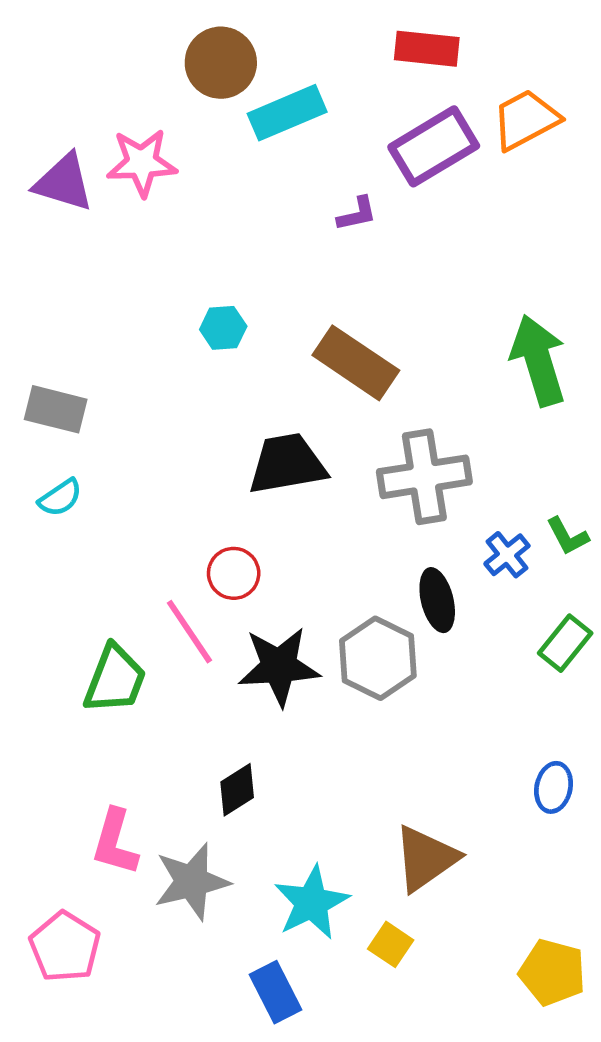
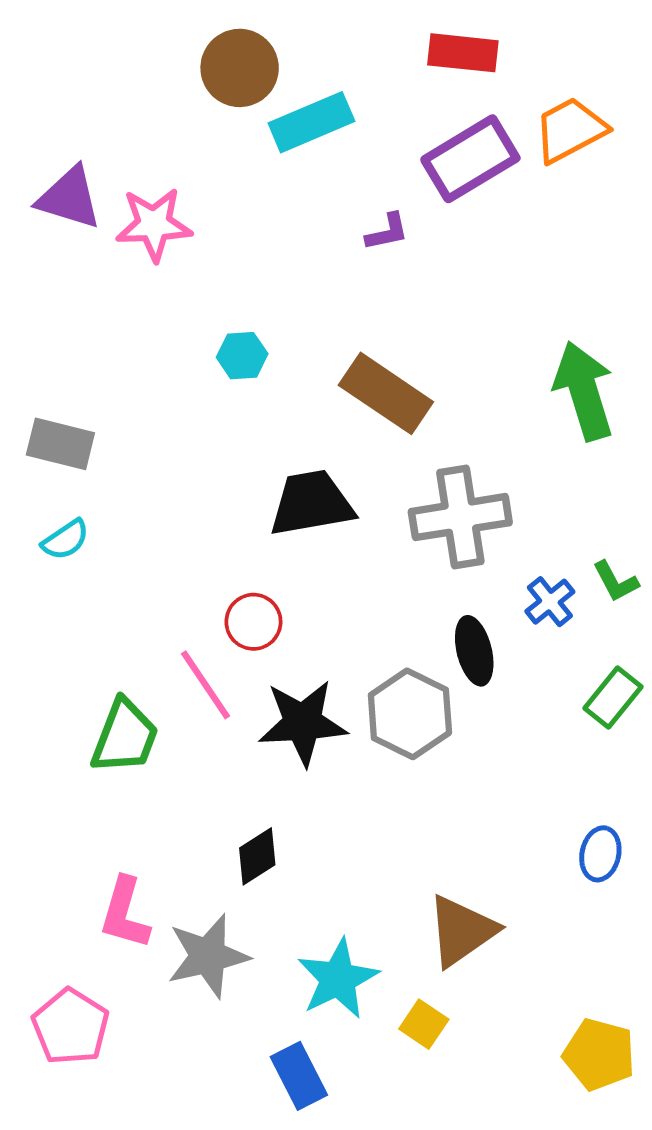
pink star: (142, 163) -> (154, 224), moved

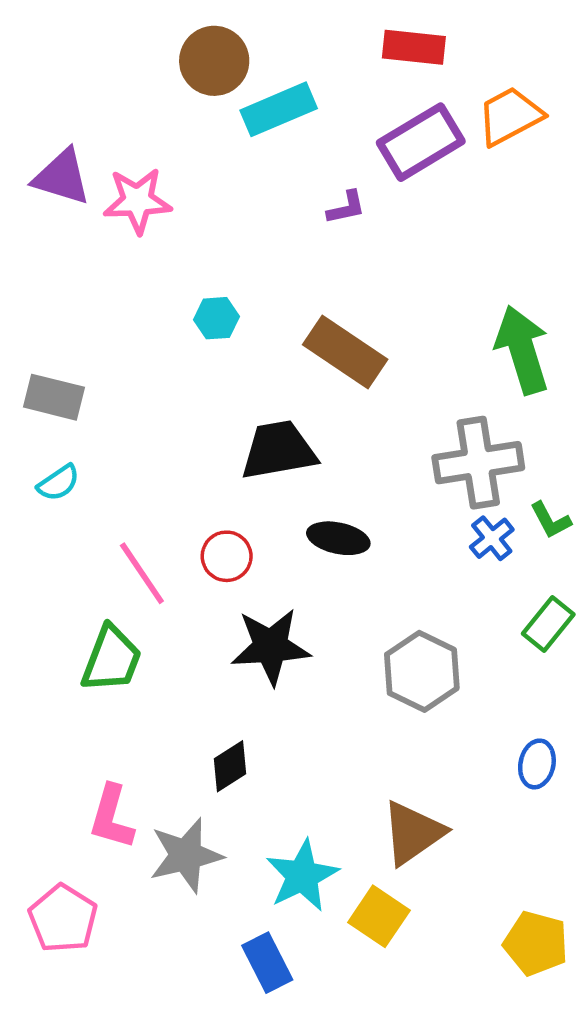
gray cross: (460, 517) -> (478, 463), moved
black ellipse: (474, 651) -> (338, 538), moved, turned -64
pink line: (206, 685) -> (142, 573), moved
gray hexagon: (410, 714) -> (422, 671), moved
yellow square: (424, 1024) -> (379, 916), size x1.4

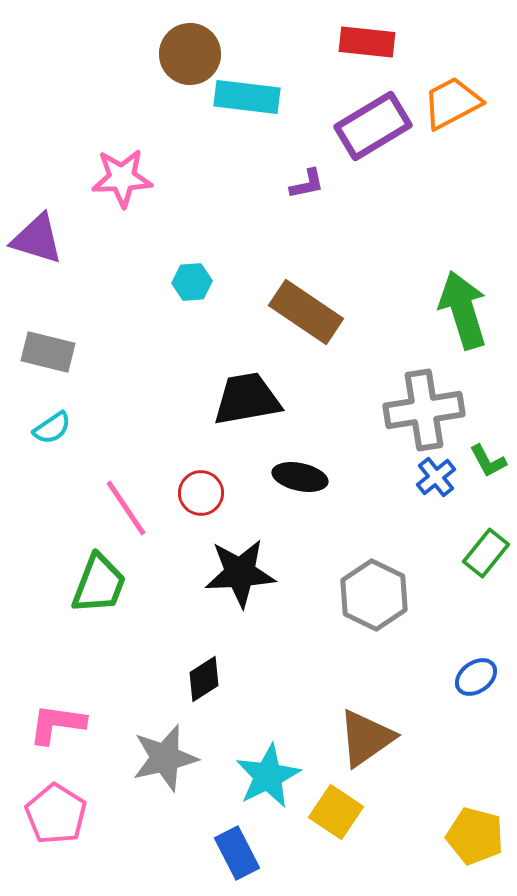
cyan rectangle: (279, 109) -> (247, 97), turned 30
purple triangle: (62, 177) -> (37, 239), moved
blue ellipse: (537, 764) -> (476, 677), turned 42
pink L-shape: (111, 817) -> (57, 724), moved, turned 82

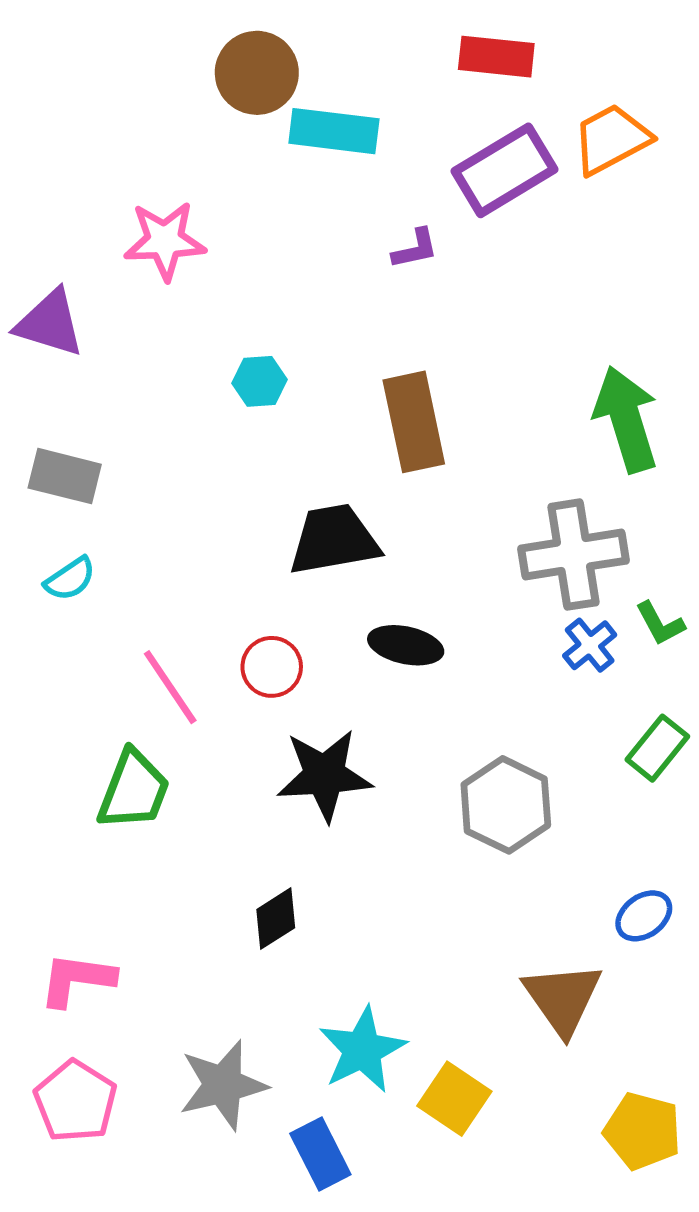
brown rectangle: (306, 312) -> (414, 422), turned 44
brown triangle: (366, 738) -> (563, 998), moved, turned -30
gray star: (165, 758) -> (223, 1085), moved

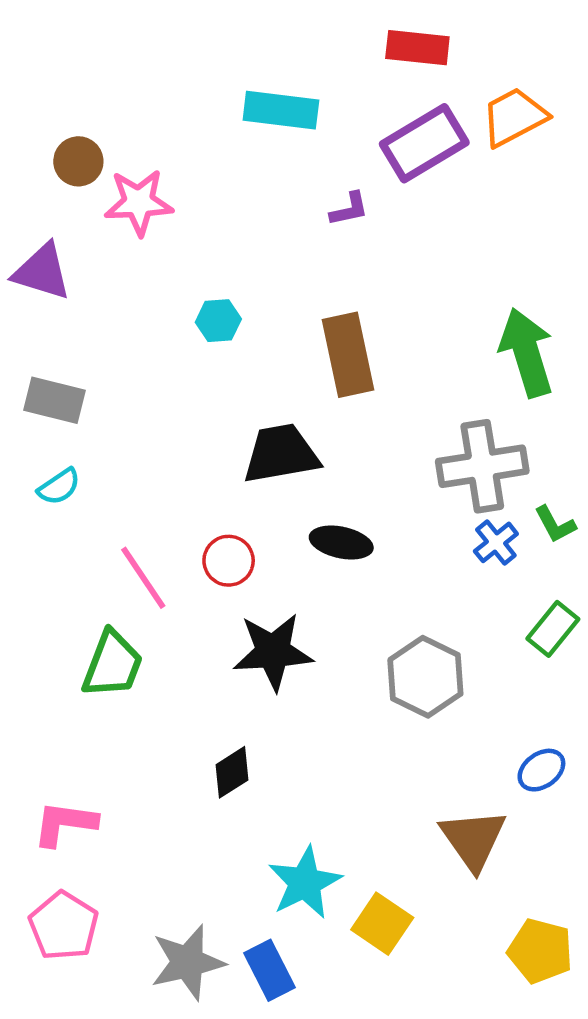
brown circle: (257, 73) -> (78, 161), moved, size x0.7
gray star: (223, 1085) -> (188, 962), moved

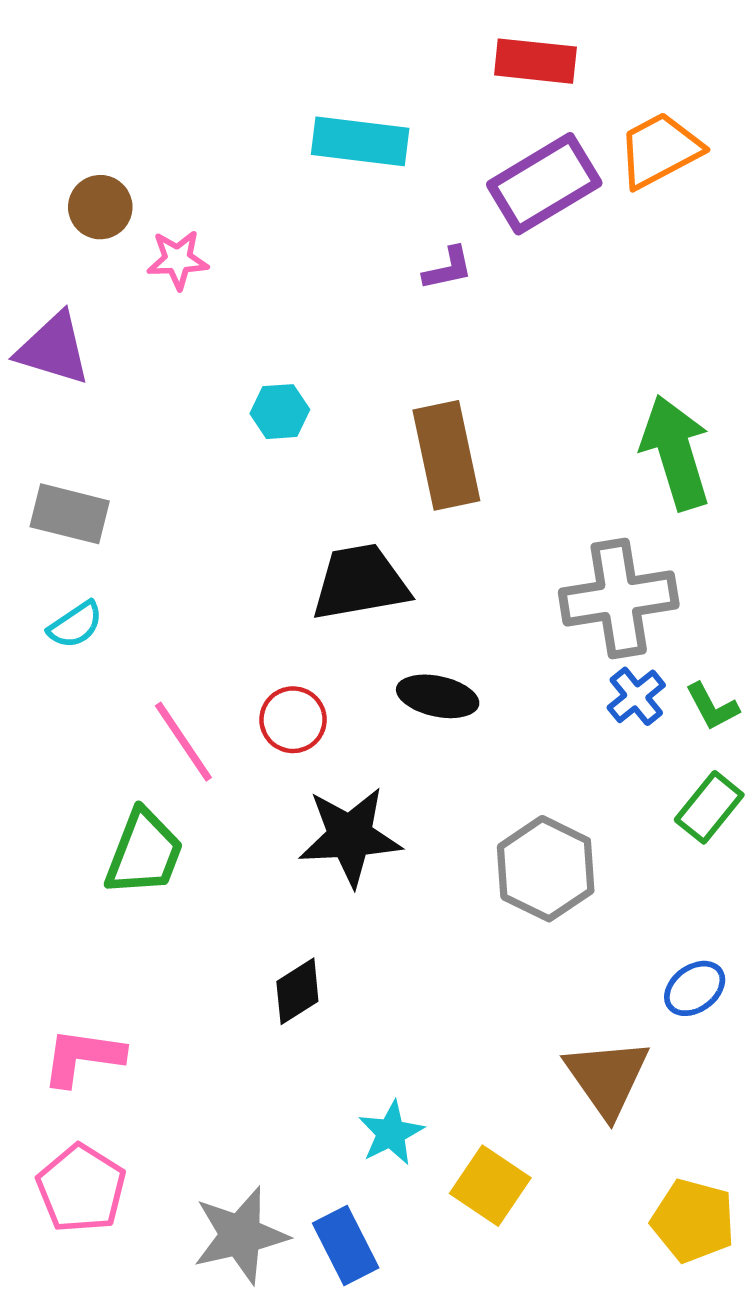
pink star: (139, 202) -> (178, 260), size x0.7
green L-shape: (555, 524) -> (712, 707), moved
cyan star: (305, 883) -> (391, 1133), size x0.7

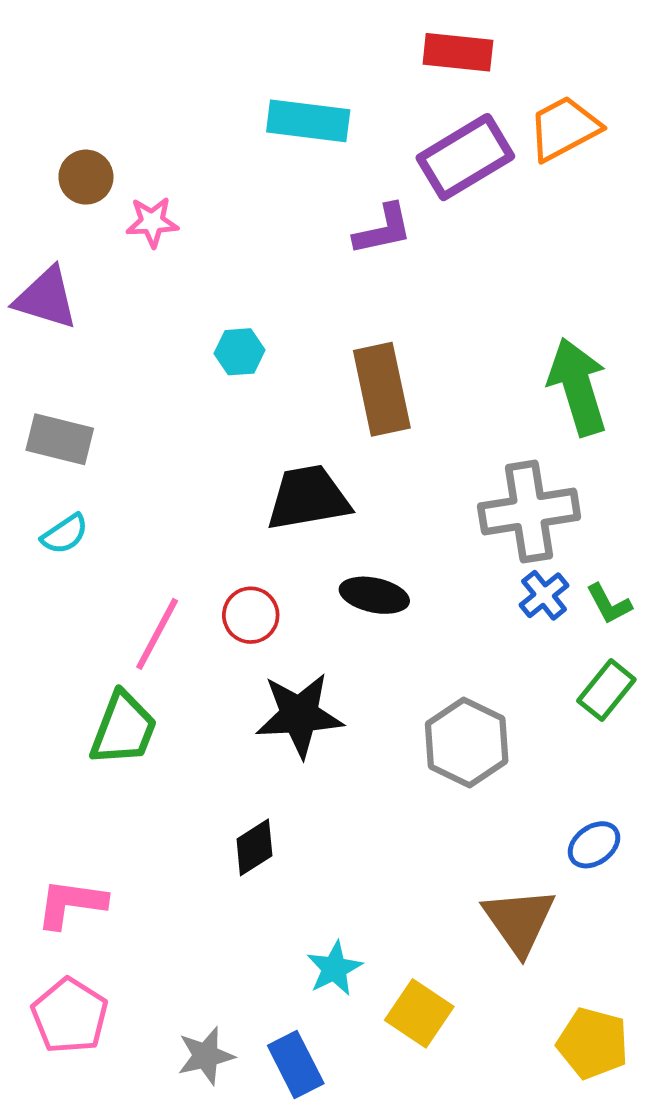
purple L-shape: (448, 268) -> (383, 229), size x1.4
pink line: (183, 742) -> (157, 634), turned 62
gray star: (240, 1235) -> (206, 1056), size x0.7

